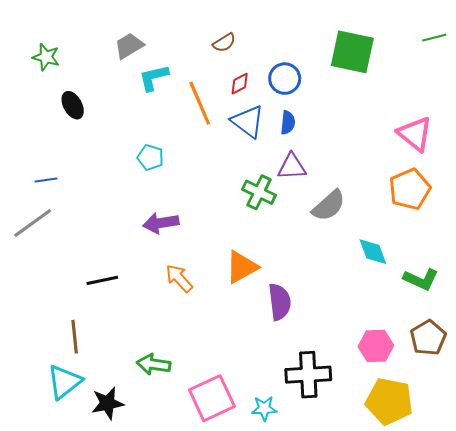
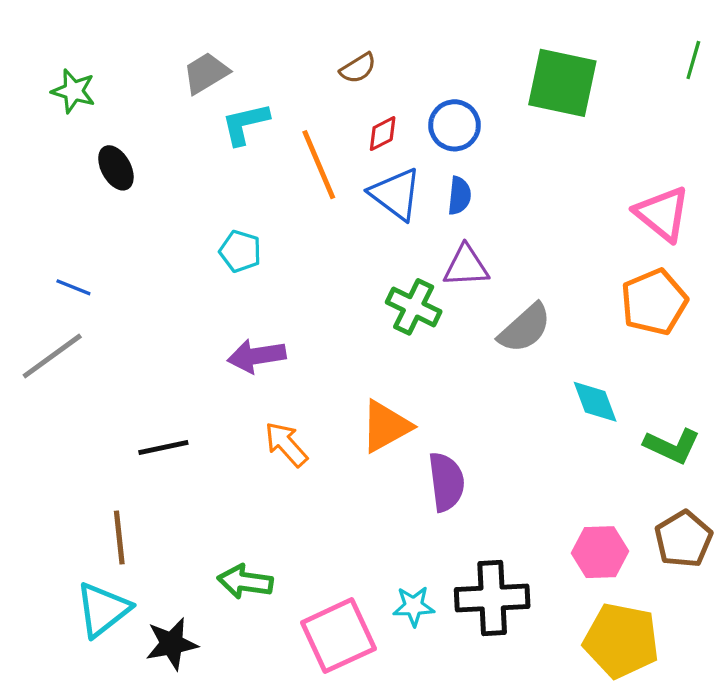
green line: (434, 38) -> (693, 60), turned -60
blue line: (46, 180) -> (73, 287), turned 30
cyan star: (264, 408) -> (414, 606), moved

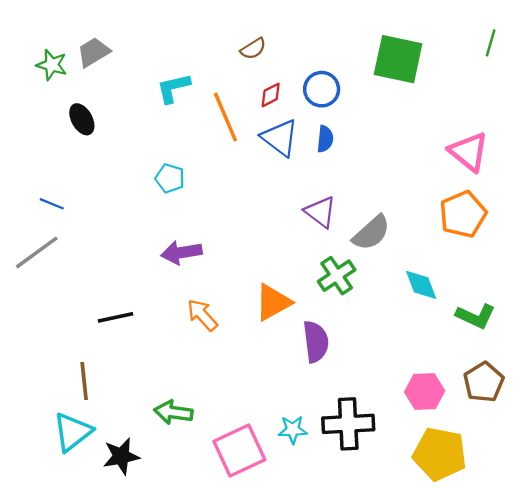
gray trapezoid: (206, 73) -> (93, 52), moved
purple triangle: (466, 266) -> (320, 212), moved, turned 40
green cross: (414, 307) -> (337, 276), moved, turned 30

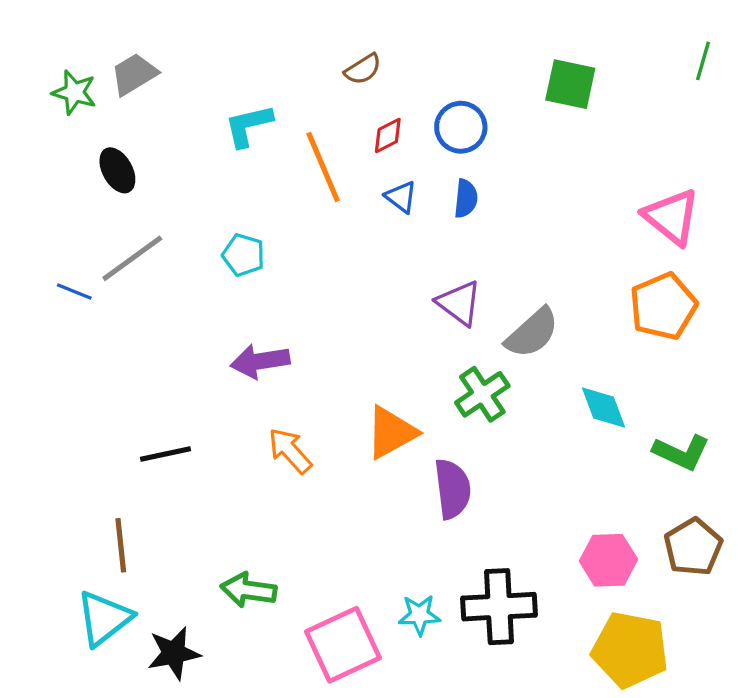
green square: (398, 59) -> (570, 84), size x0.7
blue triangle: (280, 138) -> (401, 197), size x0.6
gray line: (37, 252) -> (132, 258), moved

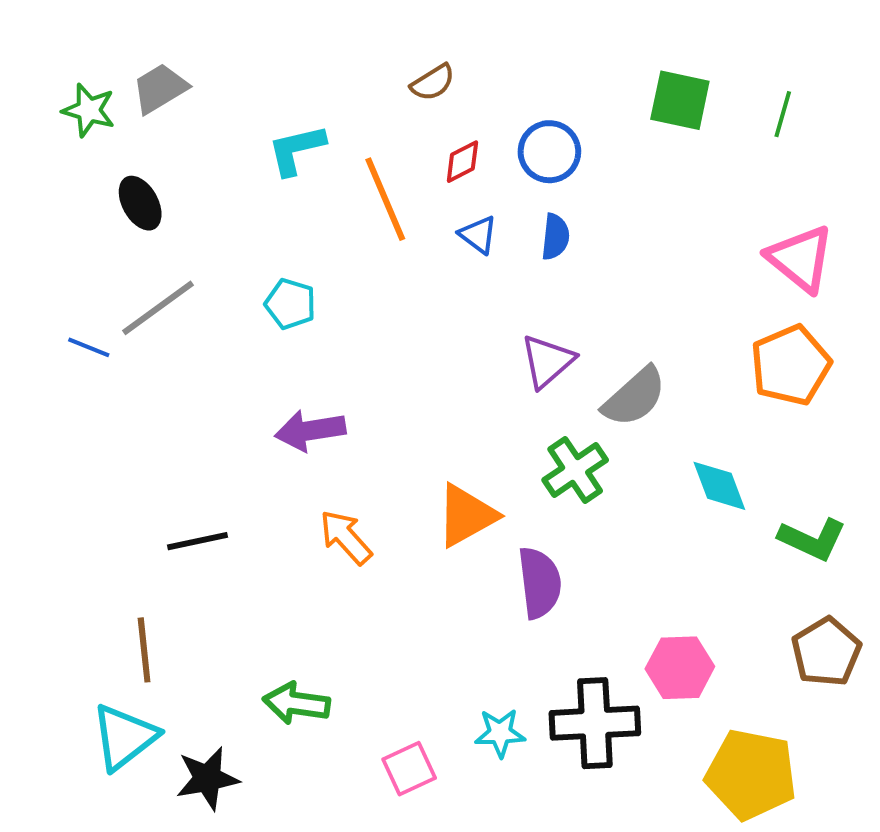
green line: (703, 61) -> (783, 114), moved
purple triangle: (459, 303) -> (547, 361), turned 42
pink hexagon: (608, 560) -> (680, 668), moved
pink square: (343, 645) -> (409, 769), size x0.6

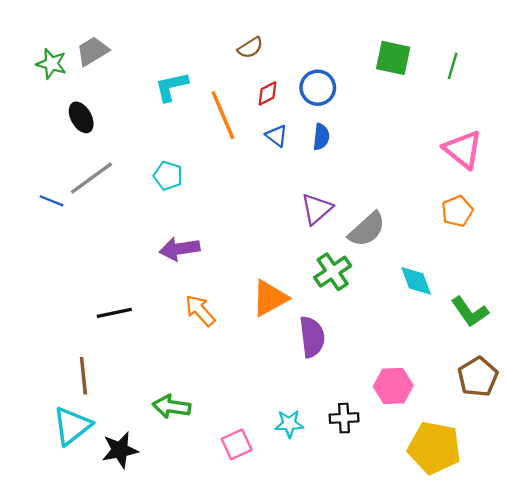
orange pentagon: (791, 365) -> (457, 211), size x0.7
green L-shape: (812, 539) -> (470, 312), turned 30
black cross: (595, 723) -> (344, 418), size x0.6

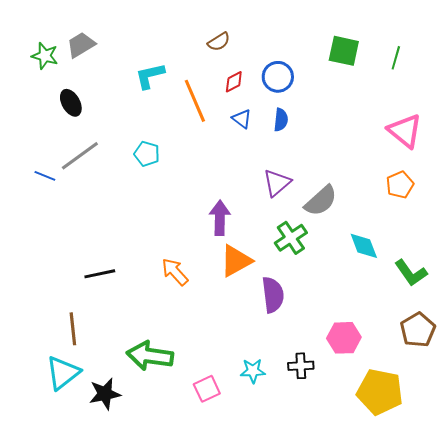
purple arrow: (179, 249) -> (220, 218), moved, turned 100
green arrow: (171, 407) -> (150, 356), size x1.4

